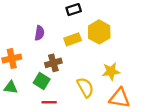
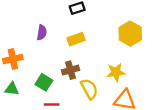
yellow hexagon: (99, 32) -> (130, 34), moved
brown cross: (53, 63) -> (70, 70), moved

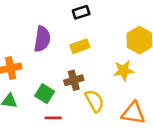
purple semicircle: (42, 32) -> (42, 39), size x1.5
yellow star: (116, 72) -> (124, 71), moved

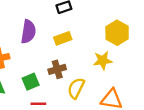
green square: (45, 94) -> (31, 82), turned 35
yellow semicircle: (94, 101) -> (76, 88), turned -125

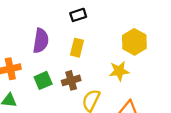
yellow rectangle: (63, 38) -> (77, 48), turned -56
green square: (31, 82) -> (43, 80), moved

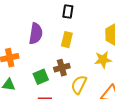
black rectangle: (78, 15) -> (68, 11), turned -64
green square: (43, 80) -> (41, 77), moved

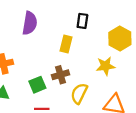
black rectangle: (68, 11) -> (82, 21), moved
purple semicircle: (36, 34) -> (30, 23), moved

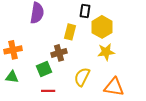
yellow hexagon: (120, 39) -> (102, 27), moved
brown cross: (60, 75) -> (59, 53), moved

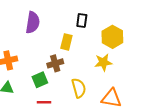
yellow hexagon: (102, 27) -> (112, 37), moved
yellow semicircle: (82, 77) -> (79, 88), turned 138

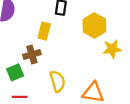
yellow star: (103, 62) -> (112, 49), moved

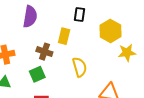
brown cross: (32, 54) -> (44, 52), moved, turned 35
yellow semicircle: (58, 81) -> (80, 67), moved

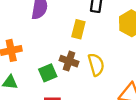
brown cross: (44, 52) -> (69, 61), moved

